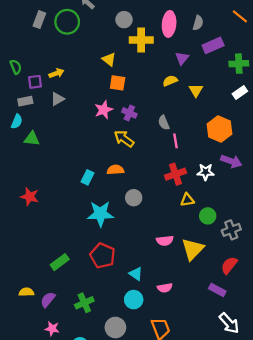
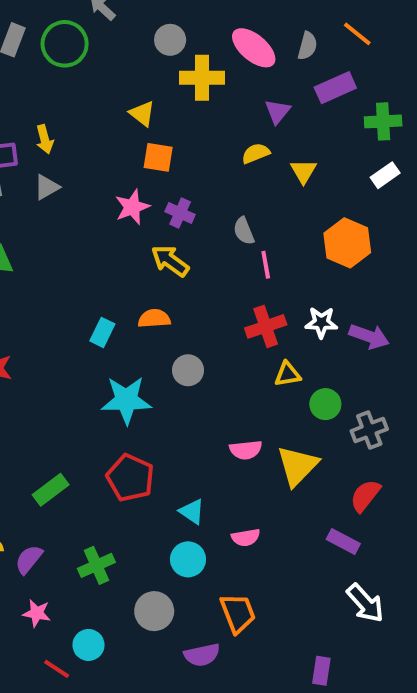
orange line: (240, 16) -> (357, 34), moved
pink ellipse: (169, 24) -> (254, 48), turned -55
yellow arrow: (56, 73) -> (45, 139), turned 96
purple arrow: (231, 161) -> (369, 336), moved

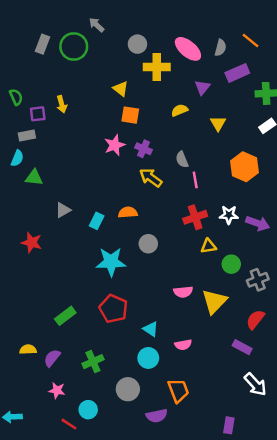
yellow semicircle: (256, 153) -> (180, 110), moved
gray triangle: (47, 187) -> (63, 210), moved
yellow arrow: (170, 261) -> (151, 178), moved

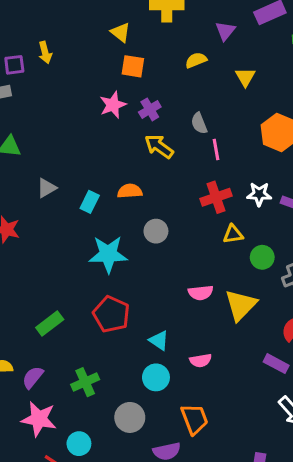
purple cross: (143, 149) -> (150, 109), turned 35
pink star: (57, 390) -> (39, 419), size x1.6

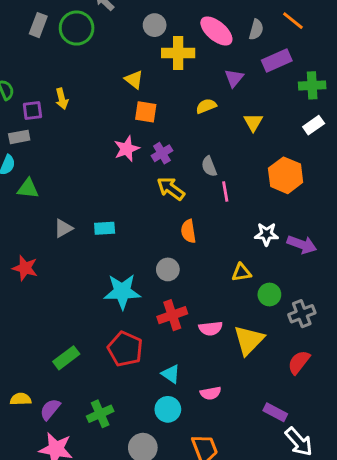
orange semicircle: (130, 191) -> (188, 231), moved, turned -95
red cross: (216, 197) -> (172, 315), moved
cyan rectangle: (90, 202) -> (105, 228), moved, turned 60
purple rectangle: (276, 364) -> (275, 412), moved

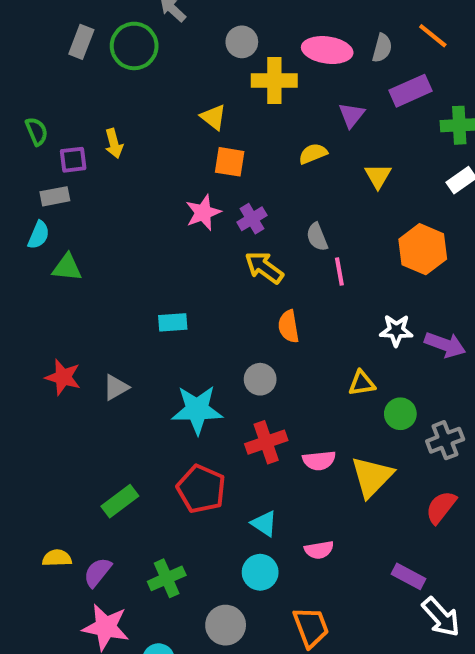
pink ellipse: (216, 31) -> (327, 50), turned -32
gray triangle: (63, 228) -> (116, 387), moved

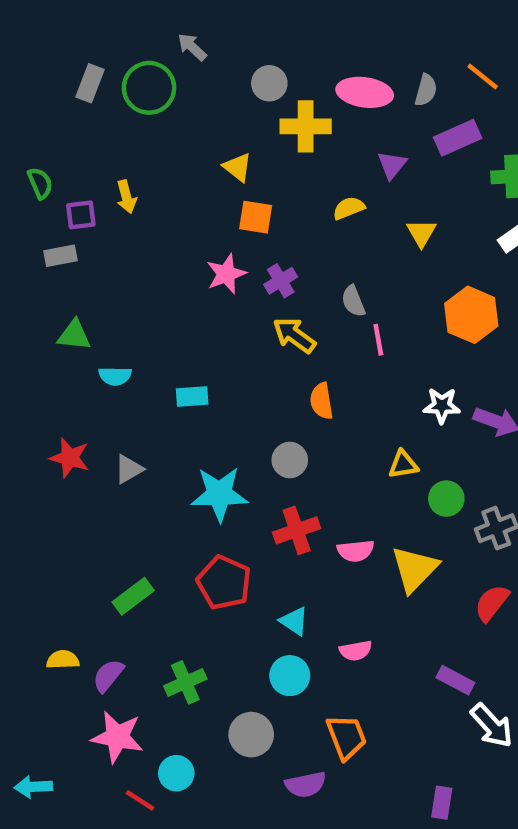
cyan semicircle: (39, 235) -> (115, 376), moved, turned 68

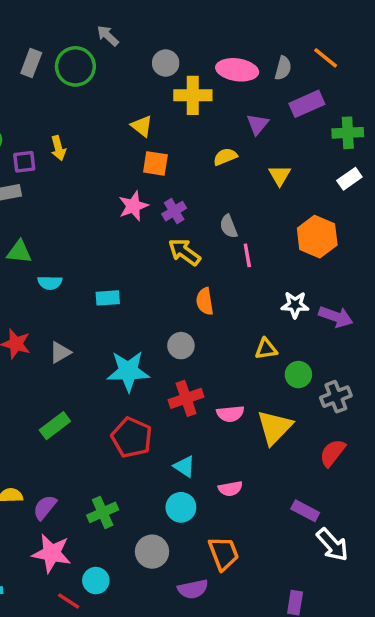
green rectangle: (133, 596) -> (55, 426), moved

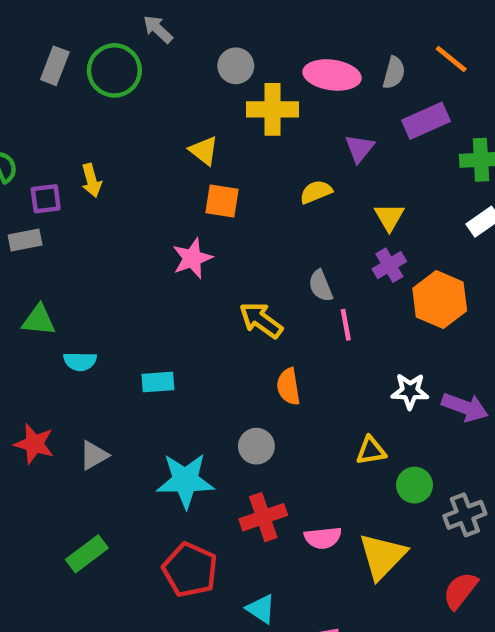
purple cross: (174, 211) -> (389, 265), moved

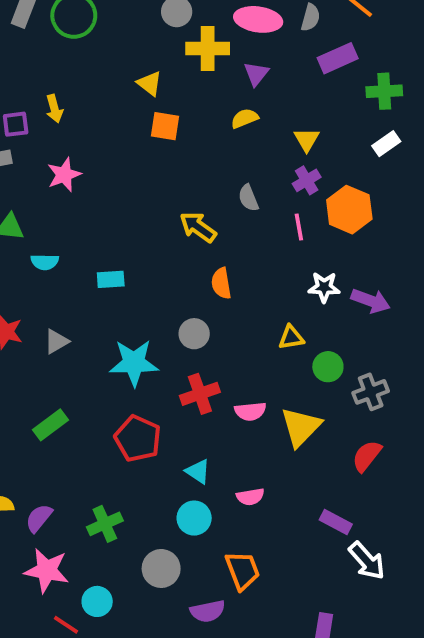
purple triangle: (360, 148) -> (256, 74), moved
pink star: (192, 258) -> (64, 175), moved
pink line: (346, 325) -> (299, 227), moved

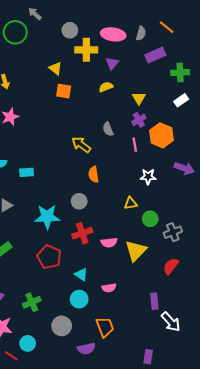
cyan rectangle: (111, 279) -> (27, 172), moved
purple arrow: (371, 301) -> (184, 168), moved
purple rectangle: (336, 522) -> (154, 301), turned 56

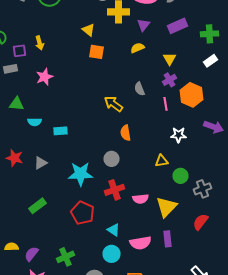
purple rectangle: (155, 55) -> (178, 26), moved
pink semicircle: (109, 288) -> (140, 243), size x1.5
purple rectangle: (154, 301) -> (168, 239), moved

